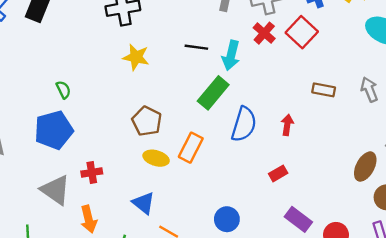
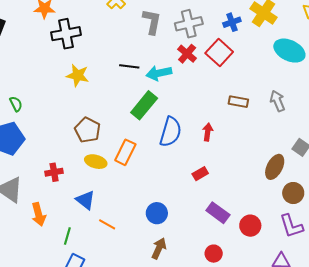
cyan arrow: (231, 55) -> (159, 73), turned 65
red cross: (92, 172) -> (54, 172), moved

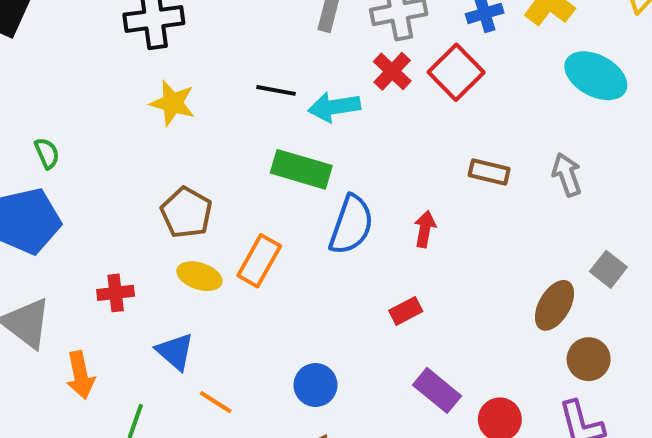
green rectangle: (144, 105) -> (301, 169), turned 64

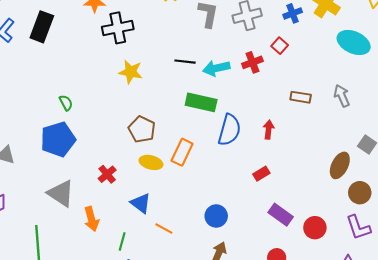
red cross: (392, 71) -> (252, 62), moved, turned 30
red square: (456, 72) -> (280, 46), size x0.6
red cross: (116, 293) -> (107, 174), turned -30

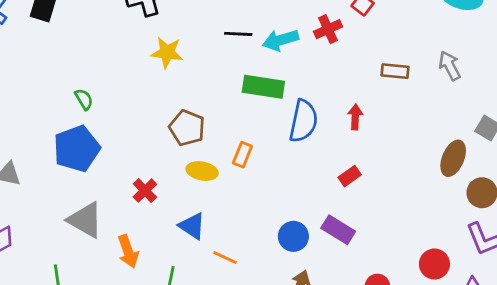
orange rectangle: (182, 152) -> (242, 155), size x0.7
purple rectangle: (281, 215) -> (338, 230), moved
red circle: (315, 228) -> (434, 264), moved

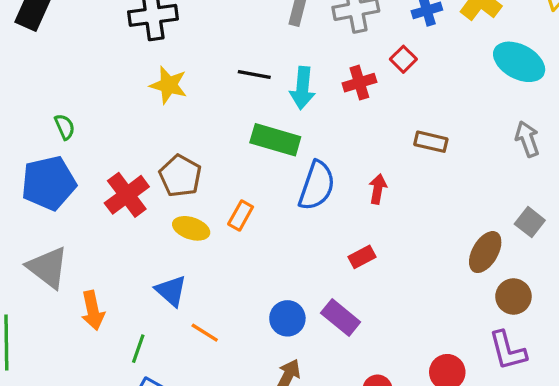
cyan arrow: (281, 40) -> (302, 88), turned -76
gray arrow: (450, 66) -> (527, 139), moved
red cross: (145, 191) -> (127, 195), moved, size x1.5

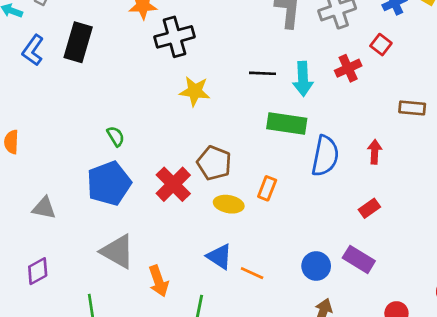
orange line: (205, 333) -> (252, 273), moved

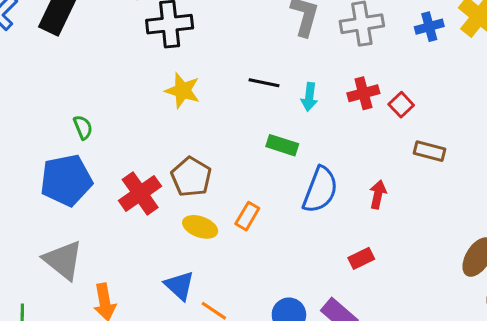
red square: (381, 45) -> (401, 105), moved
cyan arrow: (303, 79) -> (309, 97), size x0.7
green rectangle: (287, 124) -> (282, 145), size x0.7

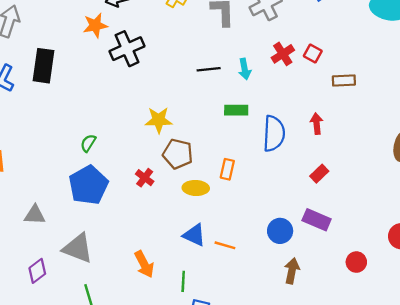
yellow star: (183, 91) -> (159, 120), moved
green semicircle: (83, 127) -> (88, 143), turned -108
red cross: (140, 193) -> (145, 178), size x0.6
gray triangle: (63, 260) -> (78, 248), moved

